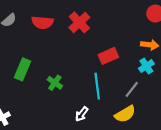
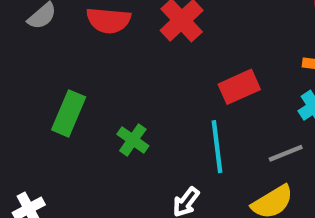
gray line: (132, 89) -> (286, 153), turned 30

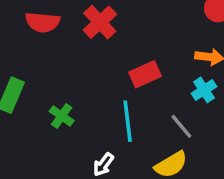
gray line: (286, 153) -> (181, 126), turned 72

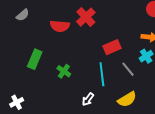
red semicircle: (43, 22) -> (60, 26), moved
gray line: (181, 126) -> (128, 69), moved

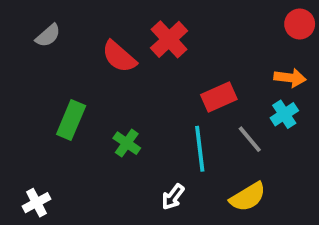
red semicircle: (60, 26) -> (119, 57), turned 36

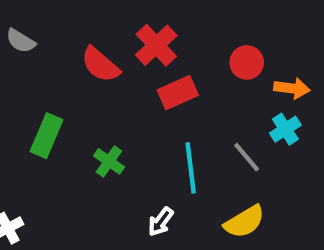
red circle: (300, 24) -> (247, 62), moved
gray semicircle: (48, 36) -> (21, 41), turned 72
red rectangle: (219, 97) -> (178, 93), moved

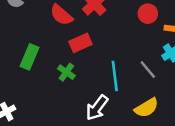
red rectangle: (178, 93) -> (80, 43), moved
white arrow: (161, 222) -> (97, 108), size x1.5

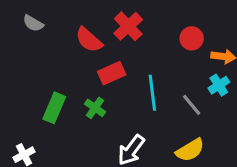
green rectangle: (30, 57) -> (54, 108), moved
cyan line: (115, 76) -> (152, 93), moved

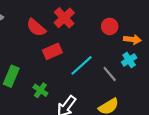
cyan line: (152, 93) -> (82, 65), turned 55
green cross: (95, 108) -> (40, 90), moved

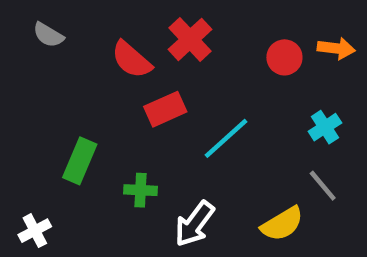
orange arrow: (132, 39) -> (336, 48), moved
gray line: (110, 74) -> (323, 186), moved
green cross: (40, 90) -> (141, 190), turned -32

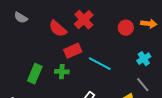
cyan line: (226, 138) -> (100, 64), turned 70
green cross: (141, 190) -> (62, 72), moved

